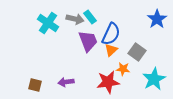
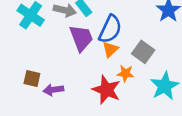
red star: (108, 82) -> (106, 90), turned 30
brown square: (35, 85) -> (32, 78), moved

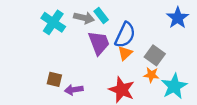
orange star: (125, 73) -> (151, 75), moved

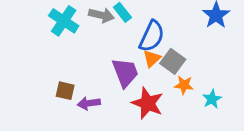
purple trapezoid: (99, 43) -> (125, 73), moved
gray square: (155, 55) -> (173, 61), moved
cyan star: (174, 86) -> (212, 99), size x0.6

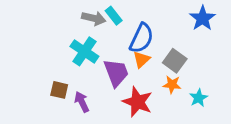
cyan cross: (64, 21) -> (84, 51), moved
gray square: (173, 61) -> (175, 61), moved
purple arrow: (89, 103) -> (82, 102), turned 72

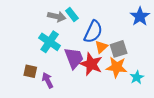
orange triangle: (141, 59) -> (101, 47), moved
gray square: (175, 61) -> (119, 49), turned 36
orange star: (172, 85) -> (117, 67), size x1.5
red star: (138, 102) -> (91, 64), moved

